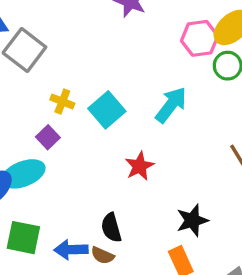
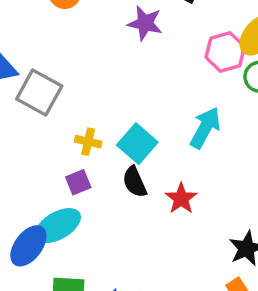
purple square: (48, 137) -> (78, 182), turned 30
black semicircle: (111, 228) -> (135, 182), moved

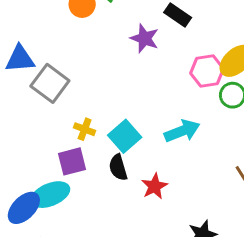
cyan arrow: (205, 128) -> (182, 131), turned 32
purple square: (78, 182) -> (72, 161), size x1.4

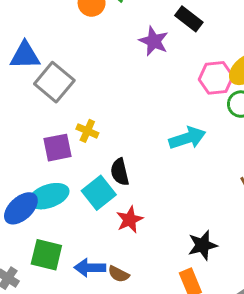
cyan square: (125, 136) -> (99, 193), moved
purple square: (72, 161) -> (58, 148), moved
red star: (154, 186) -> (130, 220), moved

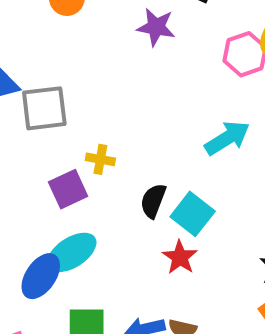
gray square: (54, 82) -> (44, 108), turned -33
black semicircle: (120, 172) -> (153, 201), turned 48
cyan square: (99, 193) -> (193, 214), moved

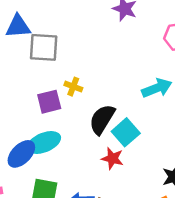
black semicircle: (153, 201) -> (102, 119), size x1.4
red star: (180, 257) -> (112, 159), turned -30

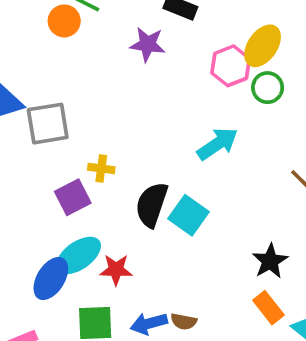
red star: (112, 159) -> (116, 270), moved

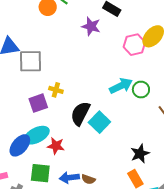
green circle: (268, 88) -> (141, 90), moved

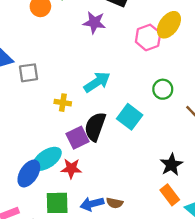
gray square: (31, 61) -> (29, 73), size x0.7
cyan arrow: (121, 86) -> (97, 82), moved
purple square: (38, 103) -> (78, 138), moved
cyan square: (99, 122) -> (130, 117), moved

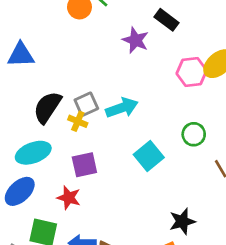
gray square: (29, 73) -> (86, 104), moved, turned -30
black semicircle: (95, 127) -> (47, 107), moved
cyan ellipse: (47, 159) -> (33, 153), moved

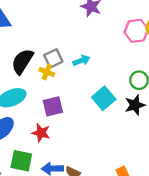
cyan arrow: (122, 108) -> (82, 60), size x0.7
black star: (182, 221) -> (135, 105), moved

